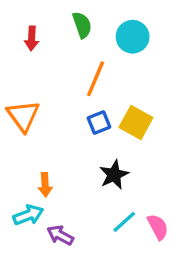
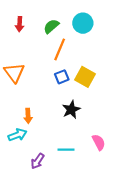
green semicircle: (82, 25) -> (51, 26), moved, turned -112
cyan line: (124, 222) -> (66, 150), moved, turned 42
purple arrow: (60, 235) -> (38, 161), moved, turned -84

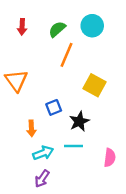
blue square: (62, 77) -> (54, 107), moved
cyan arrow: (17, 135) -> (43, 153), moved
pink semicircle: (99, 142) -> (110, 158), turned 35
cyan line: (66, 150) -> (74, 146), moved

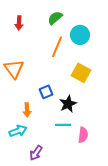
cyan circle: (92, 26) -> (80, 35), moved
green semicircle: (57, 29) -> (55, 18), moved
cyan arrow: (43, 153) -> (18, 131), moved
pink semicircle: (110, 158) -> (83, 135), moved

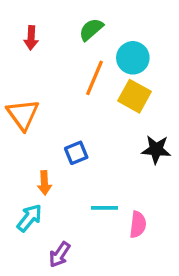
yellow square: (81, 73) -> (135, 96), moved
black star: (68, 104) -> (156, 150), moved, turned 30
cyan arrow: (18, 131) -> (29, 218), turned -30

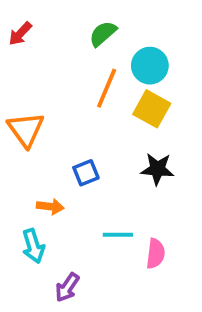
red arrow: (31, 38) -> (20, 34), moved, turned 40
black star: (156, 150) -> (157, 169), moved
orange arrow: (44, 183) -> (50, 207), turned -80
cyan arrow: (29, 218) -> (33, 246), turned 124

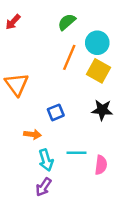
cyan arrow: (33, 246) -> (46, 160), moved

